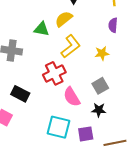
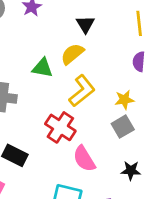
red cross: (54, 73) -> (60, 127), turned -30
gray square: (100, 86) -> (123, 127), moved
black star: (99, 110) -> (131, 171), moved

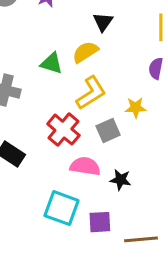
gray square: (123, 127) -> (108, 130), moved
pink semicircle: (84, 159) -> (85, 166), turned 124
black star: (131, 171) -> (121, 180), moved

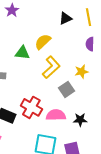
black triangle: (103, 22) -> (66, 18), moved, turned 40
red cross: (63, 130) -> (31, 107), moved

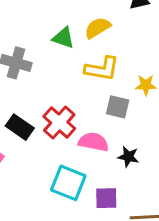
yellow L-shape: (51, 67) -> (102, 69), turned 40
gray square: (66, 89) -> (118, 107), turned 35

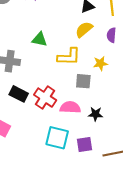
yellow semicircle: (98, 28) -> (84, 29), moved
black rectangle: (20, 127) -> (19, 94), moved

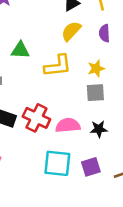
gray square: (83, 81) -> (95, 93), moved

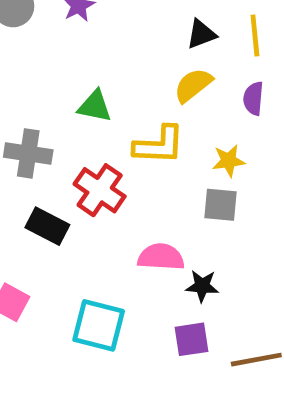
red cross: (36, 118) -> (100, 190), moved
black star: (99, 129) -> (202, 286), moved
cyan square: (57, 163) -> (99, 325), moved

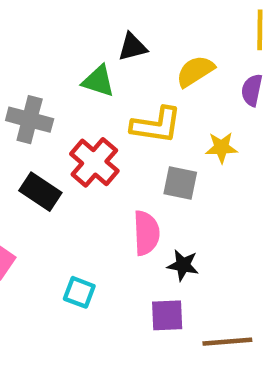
black triangle: (201, 34) -> (132, 47), moved
gray square: (220, 205) -> (180, 183), moved
pink semicircle: (161, 257) -> (146, 233), turned 78
cyan square: (99, 325) -> (79, 292), size x0.6

